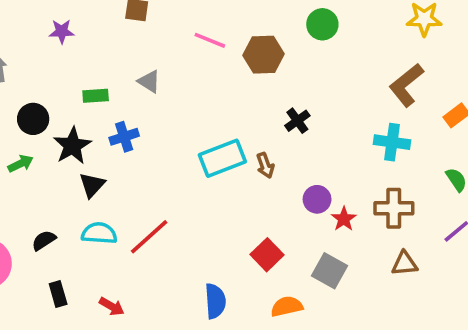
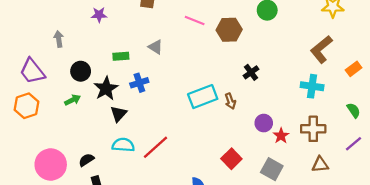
black semicircle: (44, 240) -> (86, 160), moved

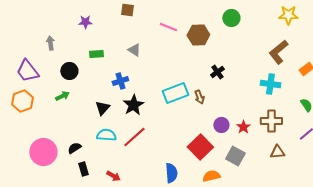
green rectangle: (121, 56) -> (96, 54), moved
black star: (106, 88) -> (133, 105), moved
purple circle: (264, 123) -> (221, 125), moved
red square: (231, 159) -> (200, 147), size x1.4

